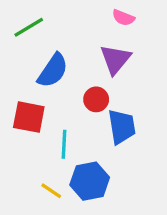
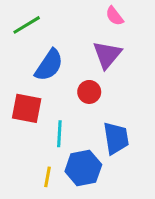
pink semicircle: (123, 18) -> (115, 16), turned 30
blue trapezoid: (122, 127) -> (116, 138), moved
yellow line: (51, 191) -> (48, 177), turned 66

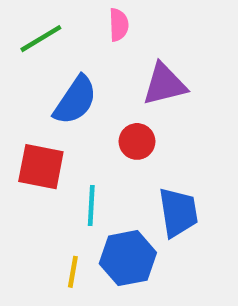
pink semicircle: (115, 16) -> (119, 25), moved, turned -144
purple triangle: (107, 55) -> (164, 84), turned 36

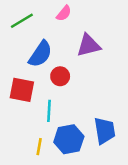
pink semicircle: (119, 25) -> (64, 13), turned 42
red circle: (137, 141) -> (60, 76), moved
blue trapezoid: (178, 212) -> (105, 131), moved

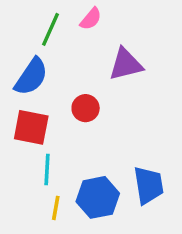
green line: (22, 21) -> (50, 29), moved, turned -35
blue semicircle: (40, 54) -> (31, 77), moved
cyan line: (49, 111) -> (47, 169), moved

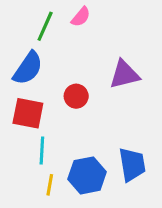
purple triangle: (126, 64) -> (124, 74), moved

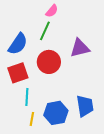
green line: (45, 26) -> (45, 31), moved
red circle: (76, 96) -> (49, 62), size x1.5
red square: (28, 113) -> (18, 73), turned -30

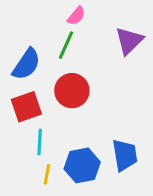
purple triangle: (80, 48) -> (129, 41), moved, turned -30

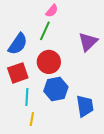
purple triangle: (129, 41) -> (88, 42), moved
blue hexagon: (82, 165) -> (56, 89), moved

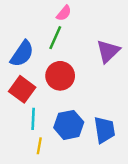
red square: (18, 73) -> (22, 89), turned -35
blue hexagon: (56, 89) -> (69, 125), moved

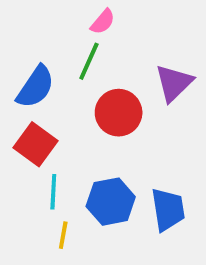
red circle: (60, 76) -> (119, 113), moved

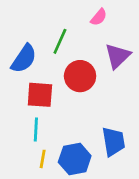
pink semicircle: (103, 22) -> (99, 17), moved
red square: (36, 144) -> (40, 95), moved, turned -32
blue hexagon: (111, 202) -> (75, 159), moved

